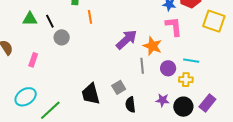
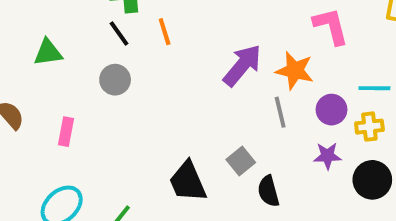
black line: (50, 21) -> (119, 33), moved
purple star: (163, 100) -> (327, 156), moved

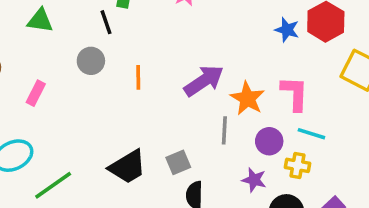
pink L-shape: (331, 26) -> (295, 93), moved
orange line: (165, 32) -> (138, 77), moved
black trapezoid: (188, 182) -> (128, 167), turned -114

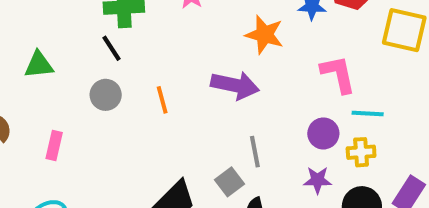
purple arrow: (204, 81) -> (235, 85), turned 60
orange star: (247, 98) -> (264, 35), moved
gray line: (224, 130) -> (255, 152), moved

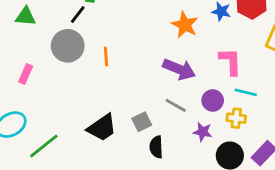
black line: (111, 48) -> (78, 14), turned 60
purple arrow: (235, 85) -> (179, 69), moved
gray circle: (106, 95) -> (68, 46), size x1.5
gray line: (255, 152) -> (176, 105), moved, turned -60

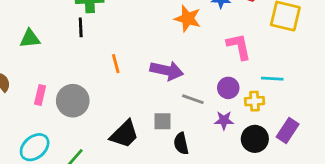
black line: (78, 14) -> (81, 27), turned -30
gray circle: (68, 46) -> (73, 101), moved
purple arrow: (179, 69) -> (167, 71), moved
cyan line: (246, 92) -> (272, 79), moved
gray square: (142, 122) -> (162, 121), turned 36

